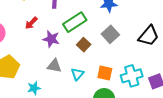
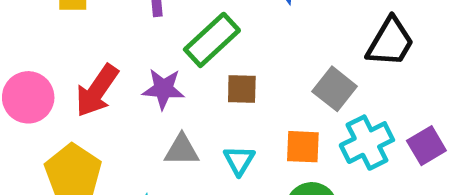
red arrow: (31, 23) -> (97, 91), moved, size x1.6
gray square: (110, 34) -> (335, 89), moved
brown square: (84, 45) -> (242, 89), turned -32

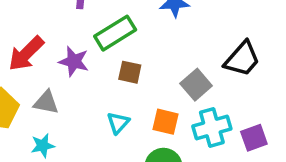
gray triangle: (182, 150) -> (46, 102), moved

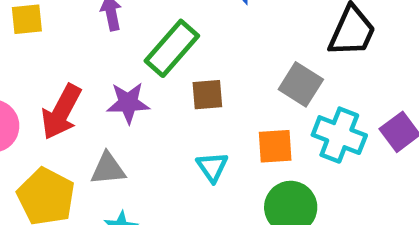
cyan cross: (212, 127) -> (339, 135), turned -36

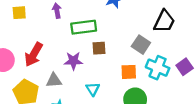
green rectangle: (172, 48) -> (84, 27), turned 40
purple star: (128, 103) -> (73, 61), moved
cyan triangle: (212, 167) -> (93, 89), moved

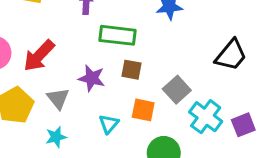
gray square: (141, 45) -> (177, 90), moved
orange square: (129, 72) -> (143, 110), moved
gray triangle: (54, 80) -> (58, 99), turned 42

